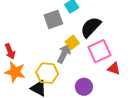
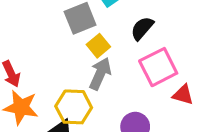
black semicircle: (91, 27) -> (142, 28), size x0.7
yellow square: (72, 42) -> (98, 46), moved

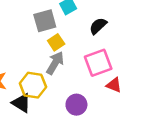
black semicircle: (142, 28) -> (98, 26), moved

